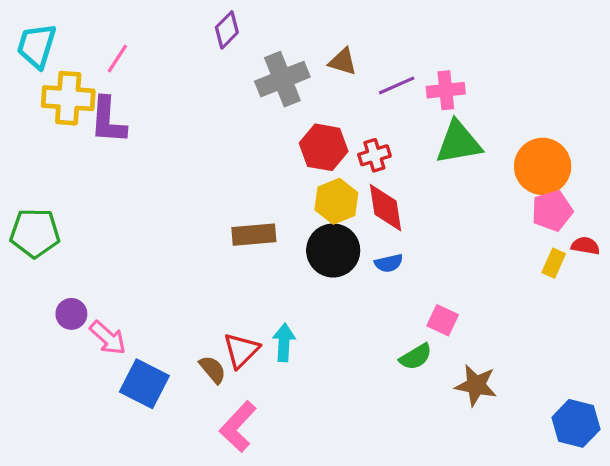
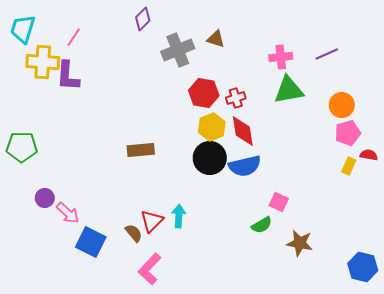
purple line: (397, 85) -> (327, 54), moved
orange circle: (543, 166) -> (342, 105), size x0.7
brown rectangle: (254, 235) -> (141, 150), moved
blue semicircle: (389, 263) -> (245, 166), size x1.8

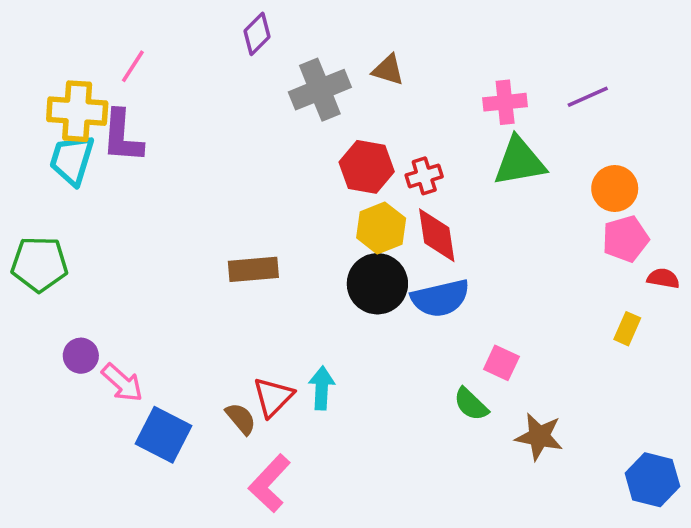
cyan trapezoid: (23, 29) -> (72, 160), moved
yellow rectangle: (349, 166) -> (627, 329), moved
green semicircle: (262, 225) -> (471, 404), turned 75

